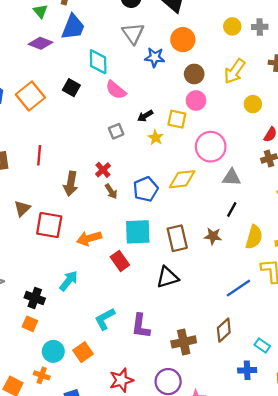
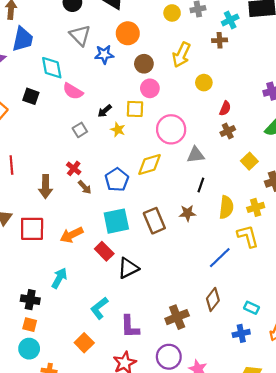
black triangle: (167, 277) -> (128, 268), moved
purple L-shape: (141, 326) -> (130, 327), moved
cyan circle: (53, 351) -> (29, 349), moved

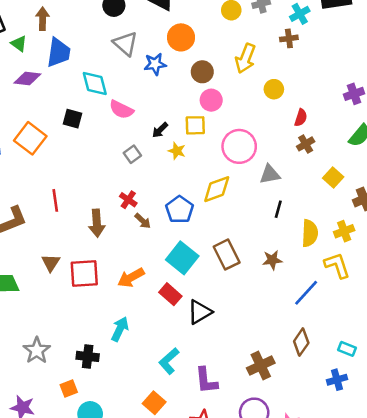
brown star: (188, 213) -> (272, 260), moved
cyan square: (116, 221) -> (182, 258), turned -36
orange square: (30, 325) -> (69, 389), moved, turned -32

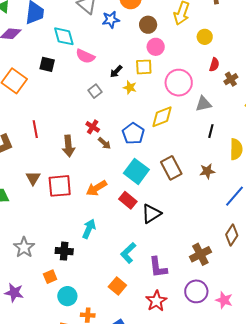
red semicircle: (301, 118) -> (214, 65), moved

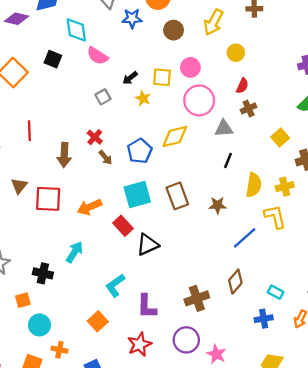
pink circle: (156, 47) -> (190, 67), moved
brown cross: (231, 79) -> (249, 108), moved
cyan square: (136, 171) -> (137, 195), turned 30

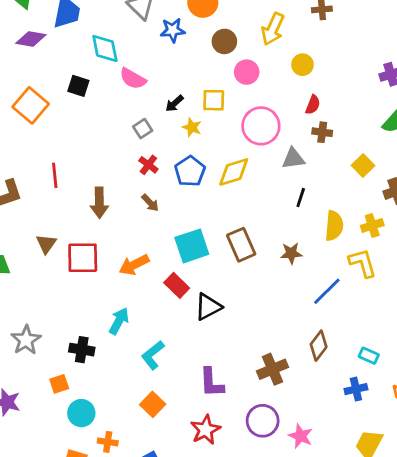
pink circle: (190, 67) -> (247, 72), moved
brown cross: (249, 108) -> (322, 132), turned 35
red cross: (95, 137) -> (148, 165), moved
blue pentagon: (140, 151) -> (190, 171), moved
cyan L-shape: (115, 285) -> (153, 355), moved

